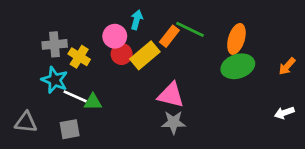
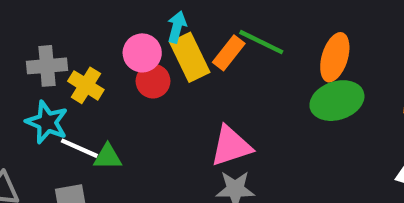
yellow rectangle: (145, 55) -> (190, 57), moved, turned -76
pink triangle: (171, 95) -> (231, 146), turned -32

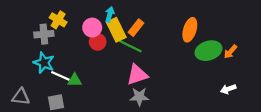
green line: (261, 42) -> (131, 46), moved
yellow cross: (86, 85) -> (58, 20), moved
green ellipse: (337, 101) -> (208, 51), moved

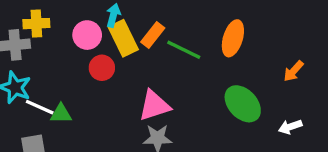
yellow cross: (58, 20) -> (36, 24), turned -35
red circle: (98, 42) -> (102, 68), moved
green line: (131, 46) -> (184, 50), moved
green ellipse: (208, 51) -> (243, 104), moved, turned 65

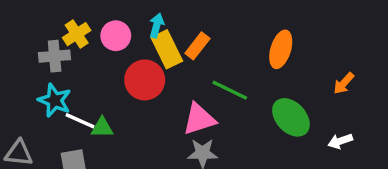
yellow cross: (36, 24) -> (77, 34), turned -30
pink circle: (87, 35) -> (116, 36), moved
green line: (184, 50) -> (230, 90), moved
red circle: (102, 68) -> (145, 80), size x1.5

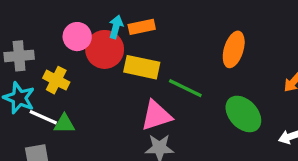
yellow cross: (77, 34) -> (56, 80), moved, turned -30
orange rectangle: (197, 46) -> (142, 27), moved, turned 40
yellow rectangle: (167, 49) -> (142, 67), moved, turned -52
red circle: (145, 80) -> (105, 49), moved

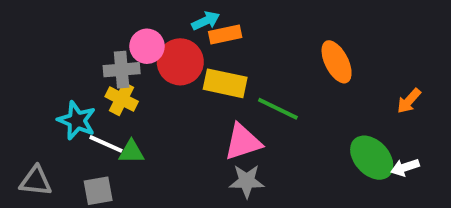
cyan arrow: (116, 27) -> (206, 21), moved, turned 50
orange ellipse: (234, 49) -> (337, 62), turned -44
gray cross: (19, 56) -> (122, 70), moved
green ellipse: (243, 114) -> (372, 158), moved

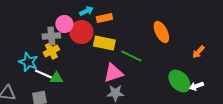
cyan arrow: (206, 21) -> (86, 11), moved
yellow cross: (122, 99) -> (51, 51), turned 35

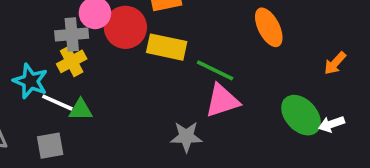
pink triangle: (113, 73) -> (222, 101), moved

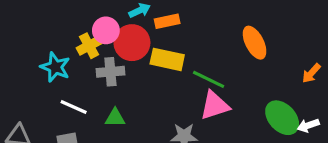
gray cross: (72, 34) -> (110, 72), moved
yellow cross: (72, 61) -> (89, 46), moved
cyan star: (30, 81) -> (55, 67), moved
green triangle: (81, 110) -> (115, 118), moved

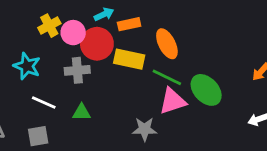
orange ellipse: (255, 43) -> (167, 44), moved
yellow cross: (89, 46) -> (49, 26), moved
green ellipse: (282, 118) -> (206, 90), moved

